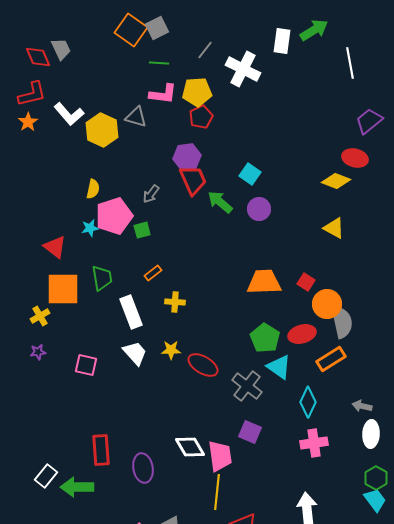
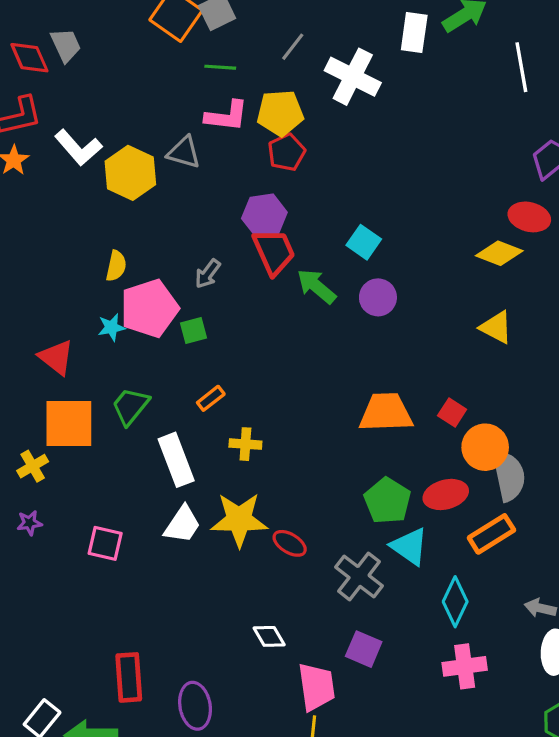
green trapezoid: (102, 278) -> (130, 406), turned -132
yellow star: (171, 350) -> (239, 520), size x1.8
white trapezoid: (135, 353) -> (182, 524), turned 76
red ellipse: (203, 365) -> (290, 543), size x0.7
white diamond: (190, 447) -> (269, 636), moved, size x0.7

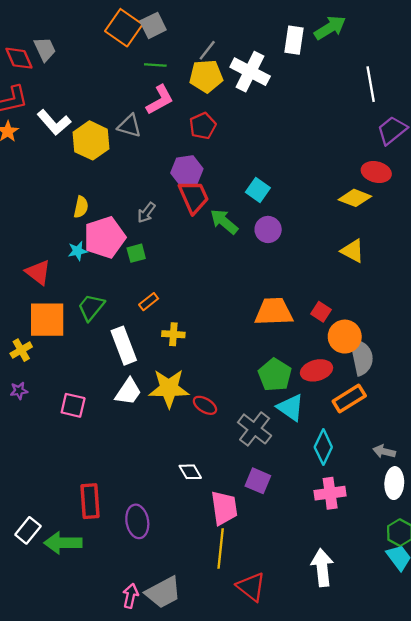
white line: (521, 67) -> (371, 84), moved
yellow pentagon: (280, 113) -> (206, 76), moved
pink L-shape: (227, 116) -> (160, 100), turned -36

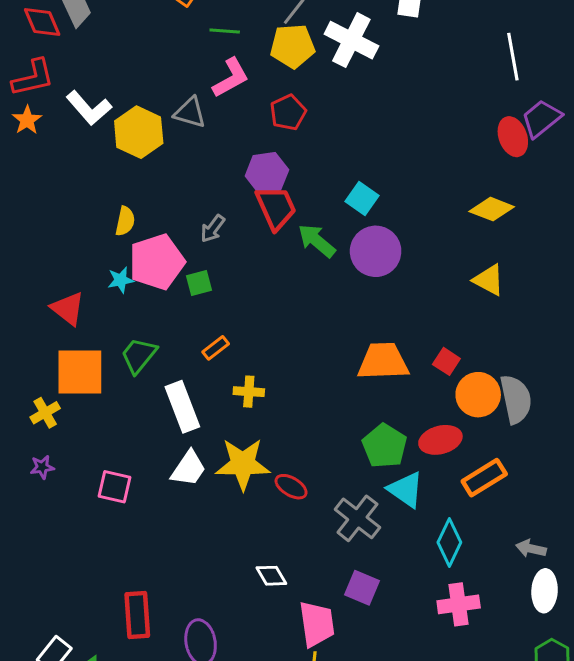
red ellipse: (376, 172) -> (513, 137), moved, turned 56
purple circle: (268, 229) -> (376, 251), size x1.4
gray semicircle: (362, 357) -> (516, 399), moved

